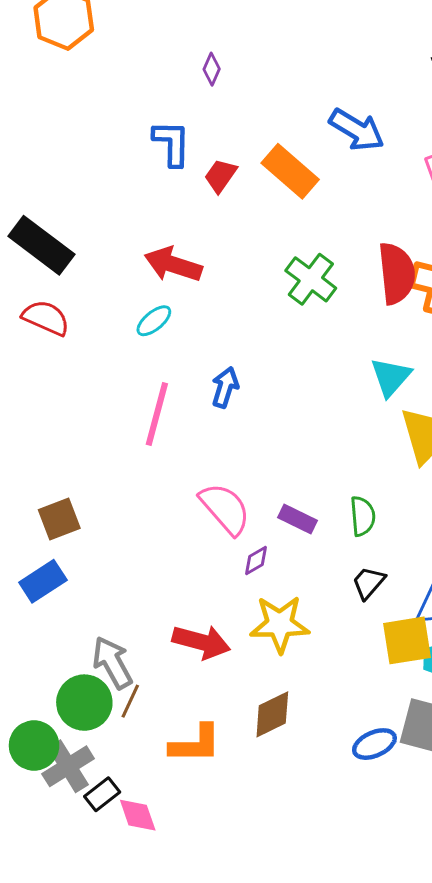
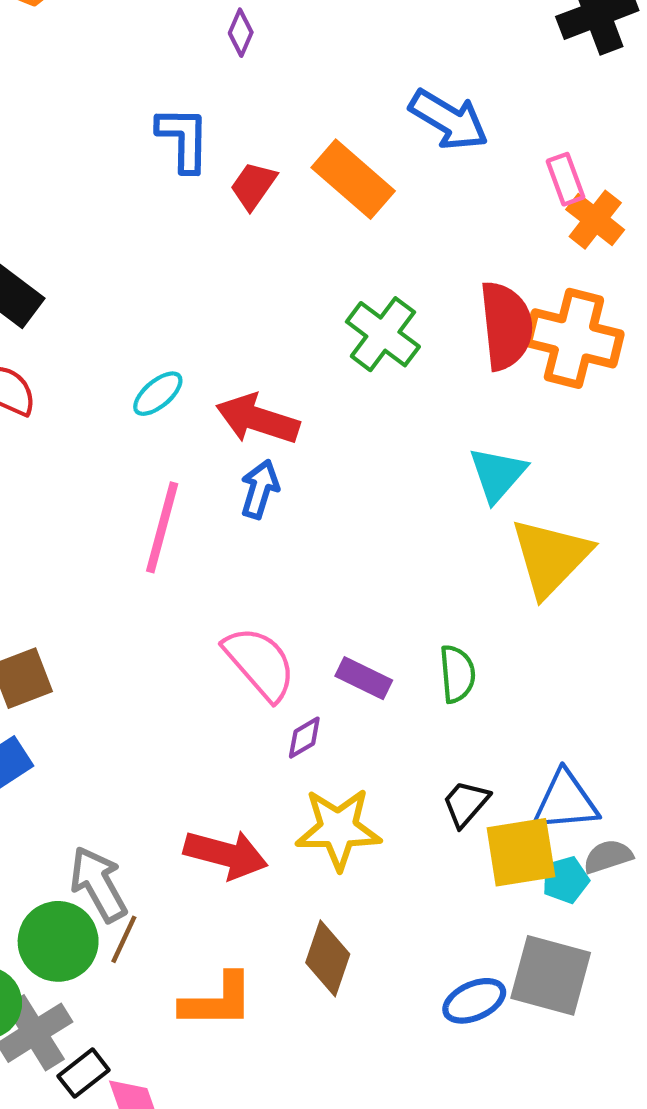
red arrow: (173, 264) -> (258, 419), moved
black trapezoid: (369, 583) -> (466, 803), moved
brown diamond: (272, 714) -> (328, 958), turned -45

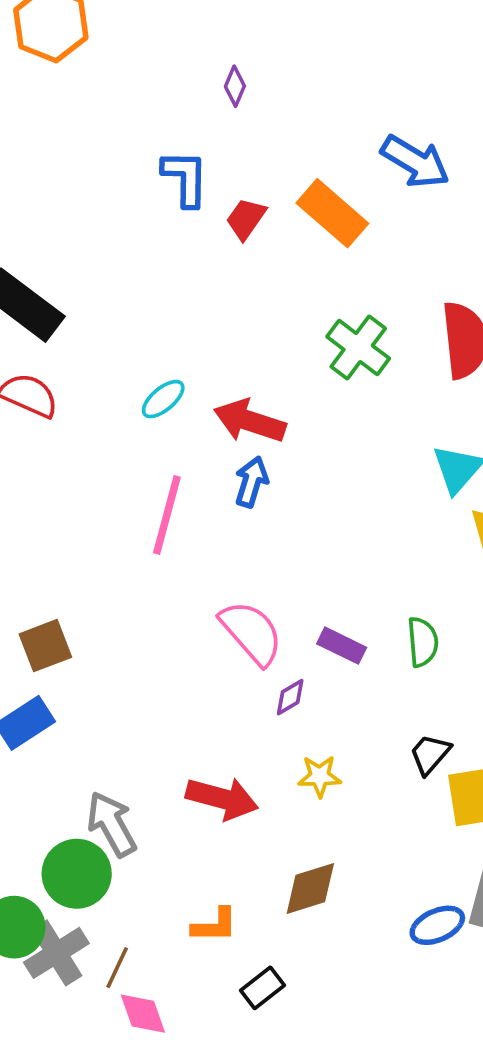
yellow star: (338, 829) -> (320, 776), size x0.6
brown line: (124, 939) -> (117, 968), moved
brown diamond: (328, 958) -> (310, 888), turned 54
orange L-shape: (217, 1001) -> (215, 925), size x0.7
black rectangle: (84, 1073) -> (263, 988), moved

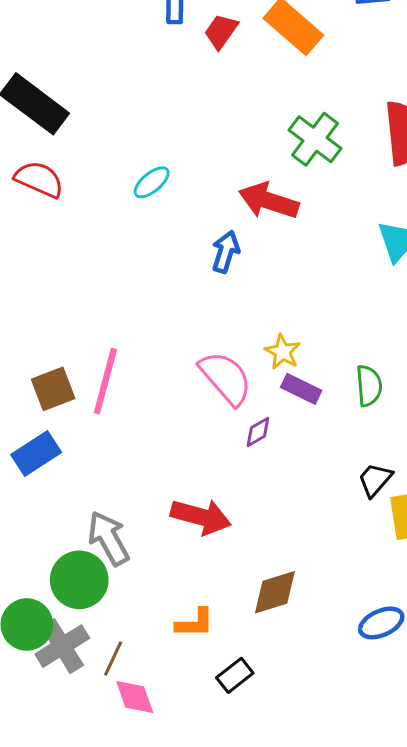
red arrow: (250, 421) -> (269, 201), moved
pink line: (167, 515) -> (105, 381), moved
yellow star: (320, 776) -> (283, 352), moved, turned 30

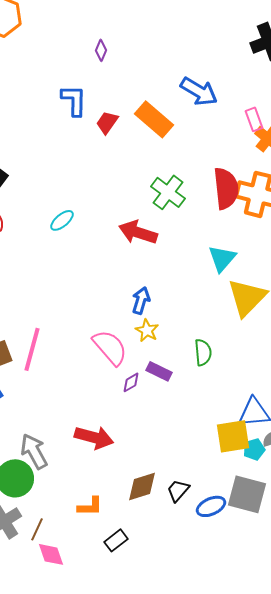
blue arrow: (226, 252) -> (141, 300), moved
purple rectangle: (301, 389) -> (159, 371), moved
black trapezoid: (375, 480) -> (178, 490), moved

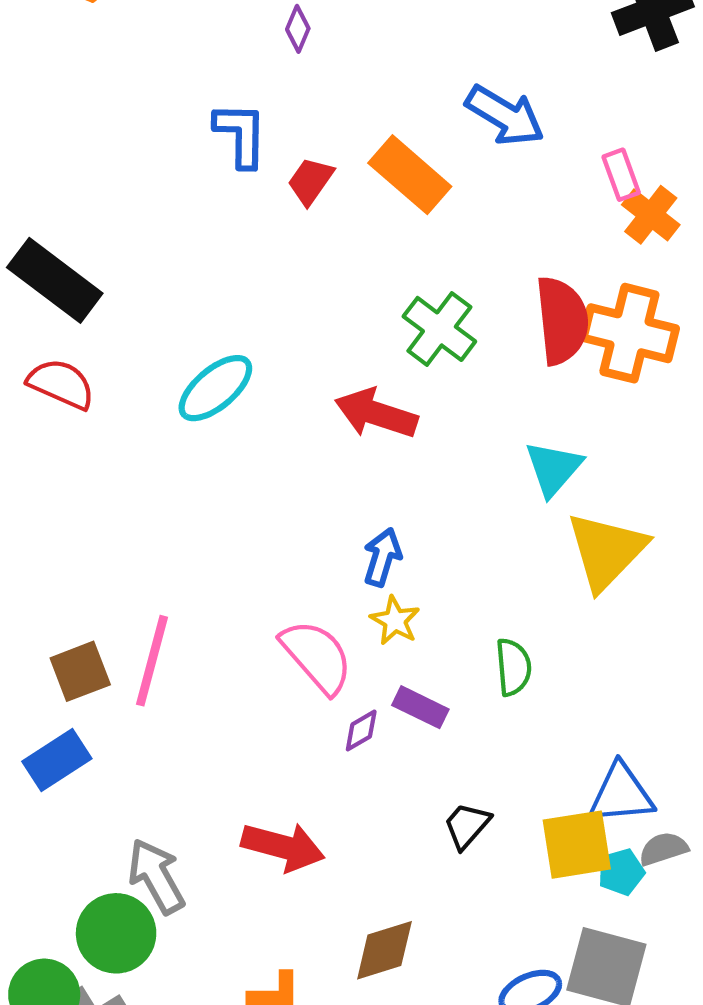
cyan ellipse: (62, 220) -> (215, 388), size x1.5
black trapezoid: (178, 490) -> (467, 826), moved

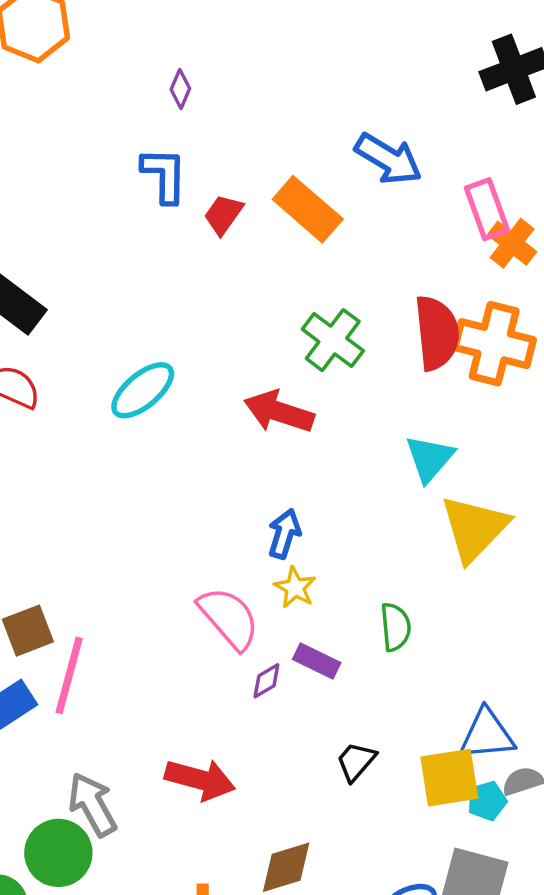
purple diamond: (298, 29) -> (180, 89), moved
pink rectangle: (621, 175) -> (487, 209), size x1.4
pink line: (152, 661) -> (69, 675), moved

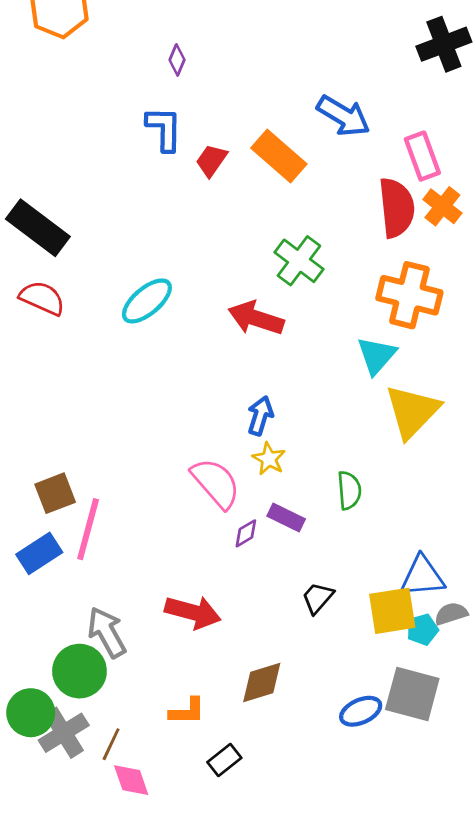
orange cross: (512, 243) -> (442, 206), moved
red semicircle: (437, 333) -> (397, 208), moved
orange cross: (494, 344) -> (409, 295), moved

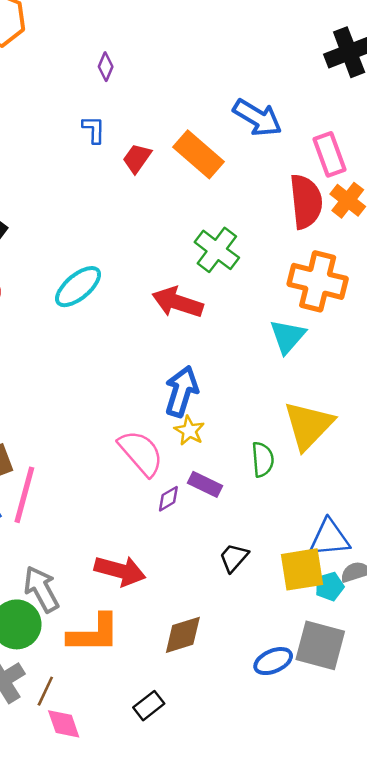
blue L-shape: (164, 129) -> (94, 129), size x0.7
yellow triangle: (412, 411) -> (308, 425), moved
blue arrow: (260, 416) -> (181, 391), size x1.4
orange L-shape: (187, 711) -> (94, 634), moved, size x1.6

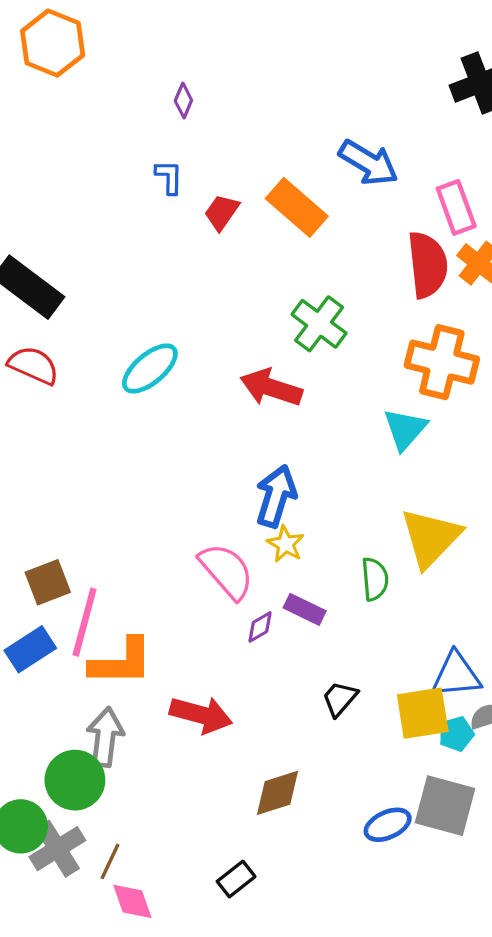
gray arrow: (41, 589) -> (105, 737), turned 36
orange L-shape: (94, 634) -> (121, 662), moved

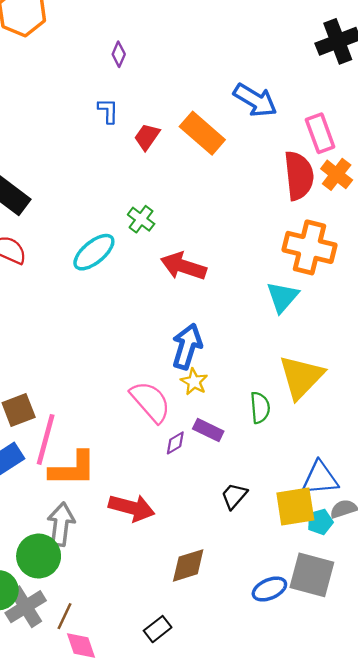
green cross: (319, 324) -> (141, 219), moved, size x0.7

